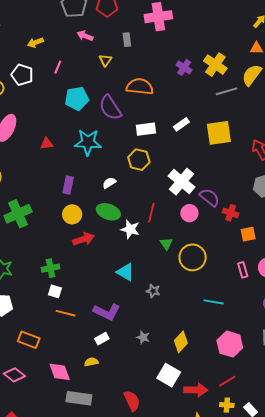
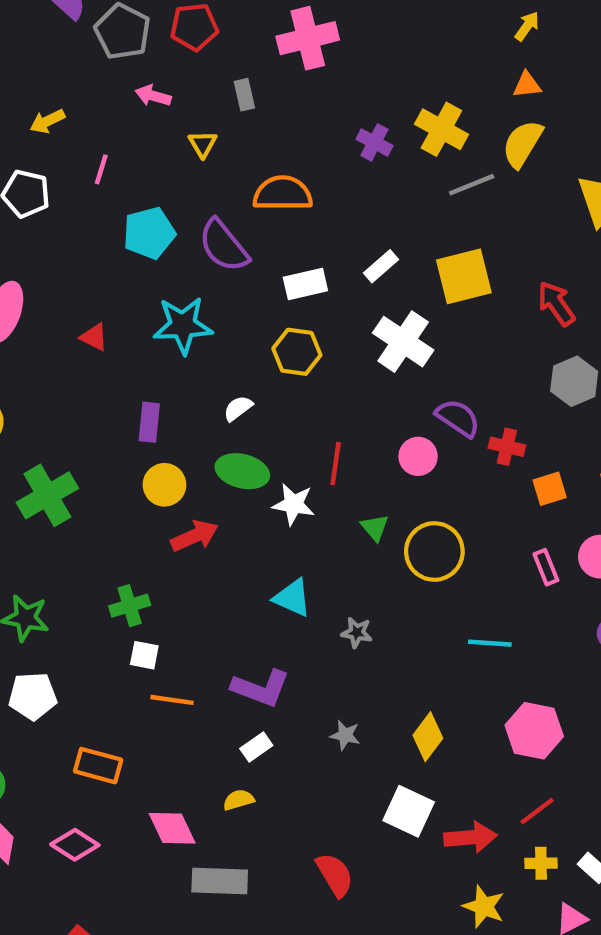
red triangle: (47, 144) -> (94, 337), turned 40
white cross: (182, 182) -> (403, 342), moved

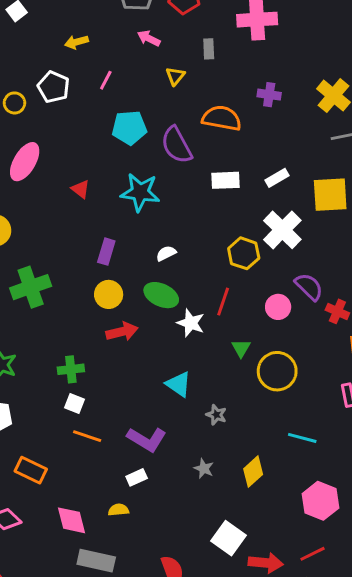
purple cross: (374, 142) -> (269, 95), moved, turned -30
yellow hexagon: (297, 352) -> (244, 253), moved
gray star: (345, 735) -> (204, 469), moved
yellow diamond: (428, 737) -> (253, 472), moved

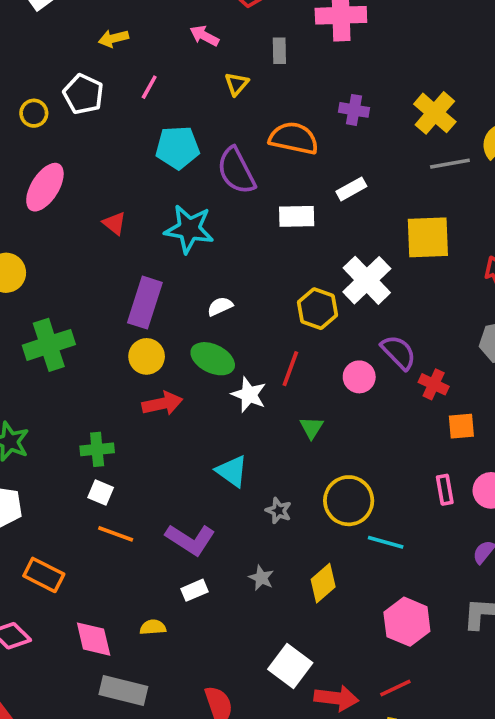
white rectangle: (277, 178) -> (351, 189), moved
purple rectangle: (106, 252) -> (145, 303), size x1.5
yellow circle: (277, 371) -> (349, 501), moved
white rectangle: (137, 477) -> (194, 590), moved

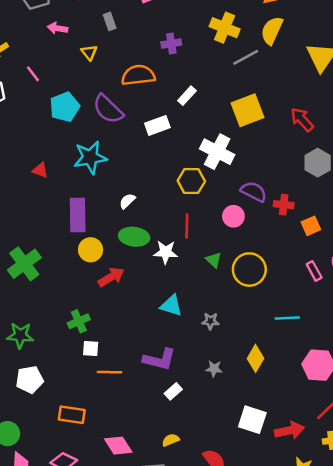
pink line: (149, 87) -> (33, 74), turned -48
yellow circle: (349, 501) -> (249, 270), moved
yellow semicircle: (153, 627) -> (171, 440), moved

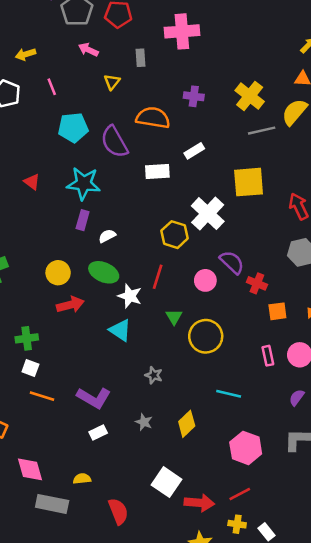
purple rectangle: (78, 215) -> (83, 220), moved, size x0.6
cyan triangle: (171, 306) -> (120, 330), moved

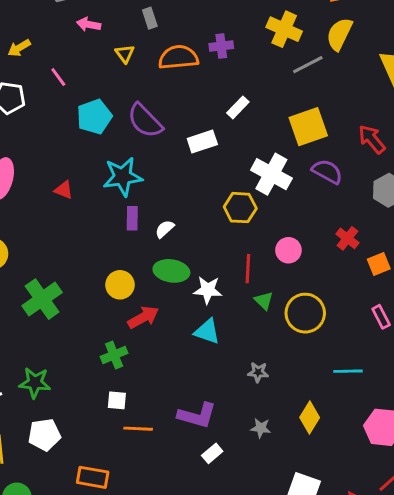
orange semicircle: (153, 118) -> (178, 57), moved
purple semicircle: (232, 262) -> (327, 171), moved
red line: (158, 277) -> (248, 269), moved
red cross: (257, 283) -> (347, 238), turned 30
green cross: (27, 338) -> (114, 355), moved

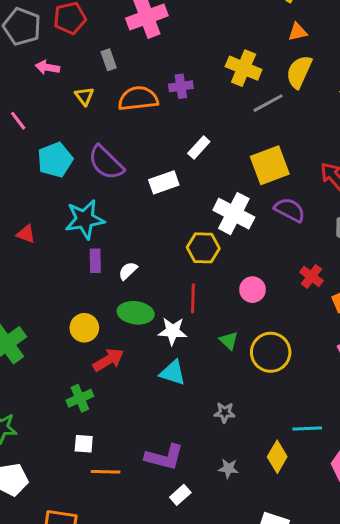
red line: (248, 269) -> (193, 298), moved
cyan line: (348, 371) -> (307, 429), moved

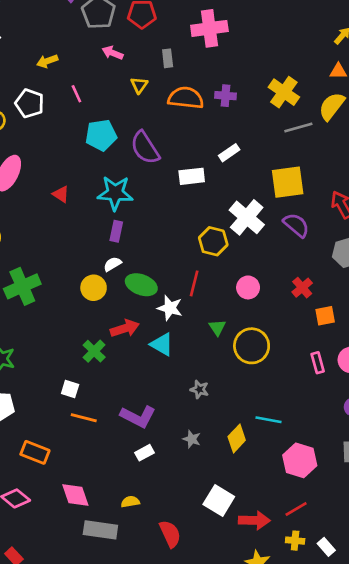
white semicircle: (128, 271) -> (112, 264), moved
red arrow: (108, 360) -> (125, 328), moved
green cross: (80, 398) -> (94, 351), moved, turned -35

